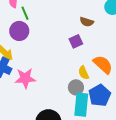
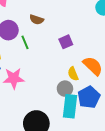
green line: (25, 13) -> (25, 42), moved
brown semicircle: (87, 22) -> (37, 20), moved

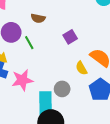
gray circle: (65, 89) -> (62, 89), moved
cyan rectangle: (70, 106) -> (45, 103), moved

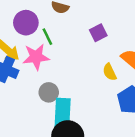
pink star: (22, 80) -> (36, 57), moved
gray circle: (62, 89) -> (49, 92), moved

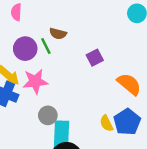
green line: (47, 37) -> (46, 46), moved
yellow semicircle: (110, 72) -> (106, 123), moved

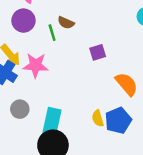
purple circle: (25, 49) -> (23, 21), moved
gray circle: (48, 115) -> (20, 109), moved

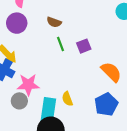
green line: (52, 33) -> (61, 44), moved
pink star: (36, 65) -> (28, 85), moved
yellow semicircle: (98, 118) -> (67, 99), moved

